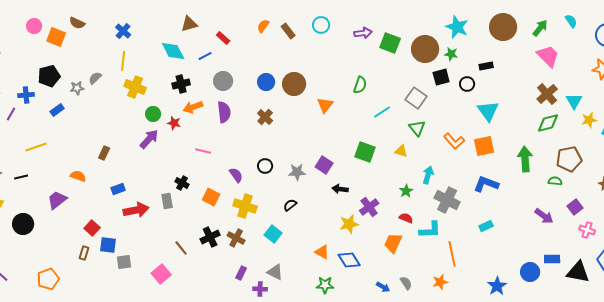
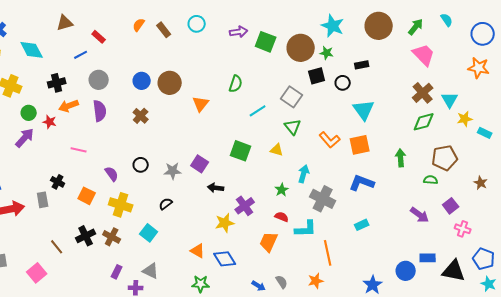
cyan diamond: (173, 51) -> (32, 50), moved
green arrow: (525, 159) -> (401, 158), size x0.7

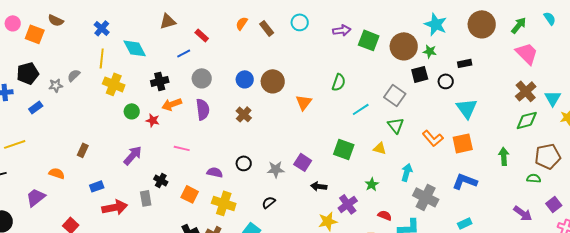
purple arrow: (25, 138) -> (133, 155), moved
purple semicircle: (112, 174) -> (215, 172), turned -42
green star: (282, 190) -> (372, 184), moved

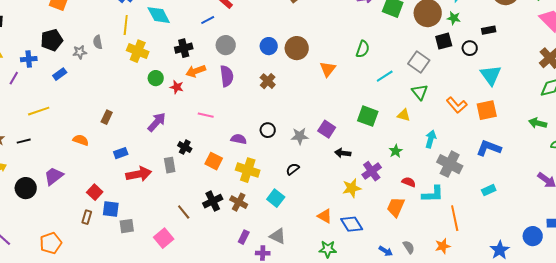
gray semicircle: (74, 75) -> (98, 42), turned -56
green arrow: (504, 156) -> (538, 123), moved, turned -72
purple trapezoid: (36, 197) -> (54, 176), moved

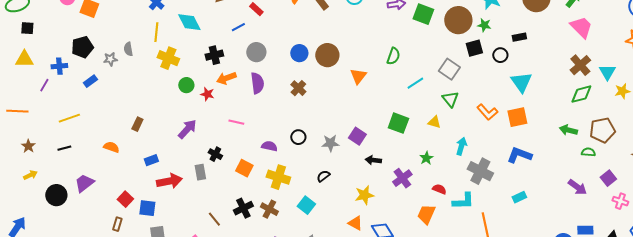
black line: (24, 141) -> (64, 148), moved
yellow star: (352, 188) -> (364, 195), moved
blue square: (111, 209) -> (147, 208), moved

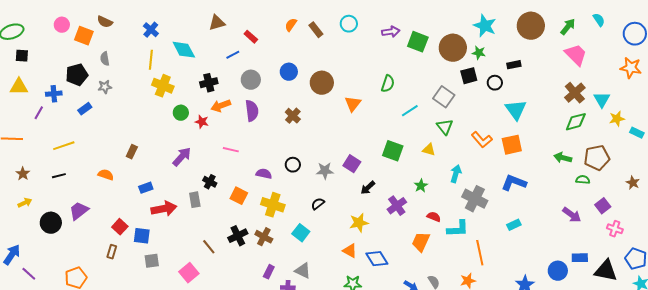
gray semicircle: (128, 49) -> (105, 59), moved
blue circle: (299, 53) -> (289, 72), moved
black arrow: (373, 160) -> (368, 188), turned -49

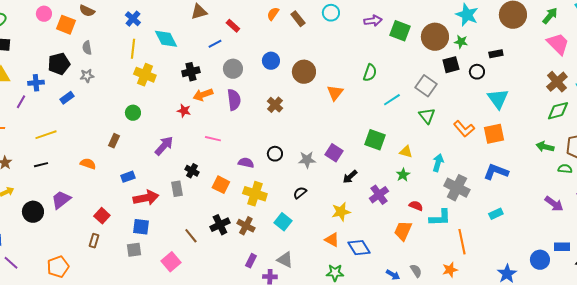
green circle: (181, 113) -> (133, 113), moved
yellow triangle: (429, 150) -> (406, 152), moved
blue square: (142, 236) -> (141, 227), moved

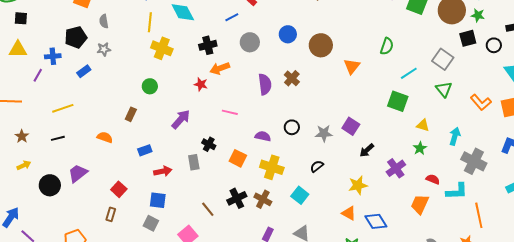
purple semicircle: (234, 100) -> (265, 84), moved
green square: (375, 140) -> (398, 101), moved
red arrow: (146, 198) -> (163, 171), size x0.7
gray square: (134, 250) -> (151, 223), turned 35

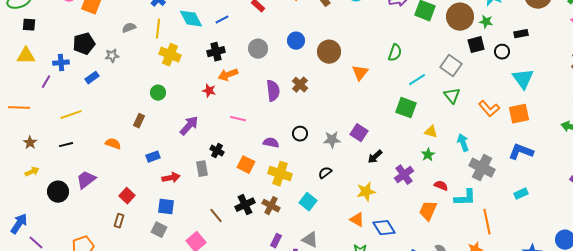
blue line: (232, 17) -> (222, 20), moved
gray semicircle: (104, 21) -> (129, 28), moved, turned 80
cyan arrow: (455, 136) -> (463, 143), turned -36

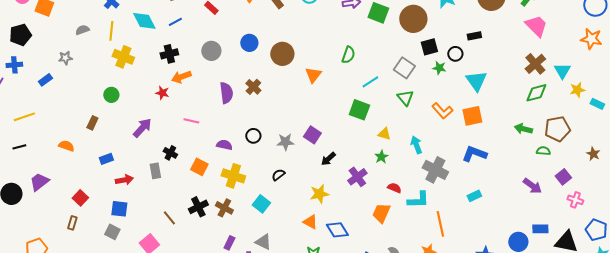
green star: (486, 22) -> (439, 68), moved
black pentagon: (84, 44) -> (20, 35), moved

